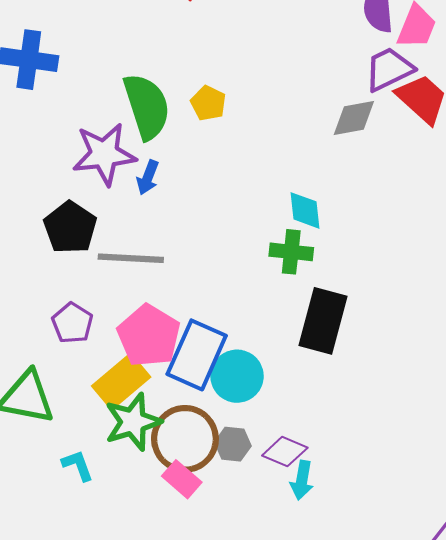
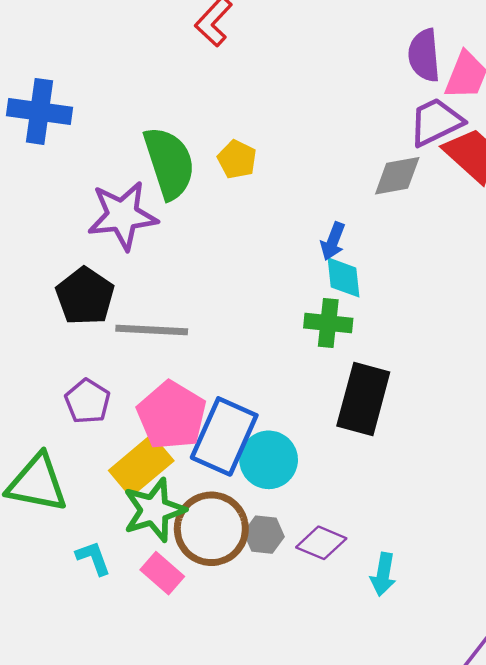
blue arrow: (148, 177) -> (333, 241), moved
pink rectangle: (182, 479) -> (162, 573), moved
cyan arrow: (302, 480) -> (383, 574), moved

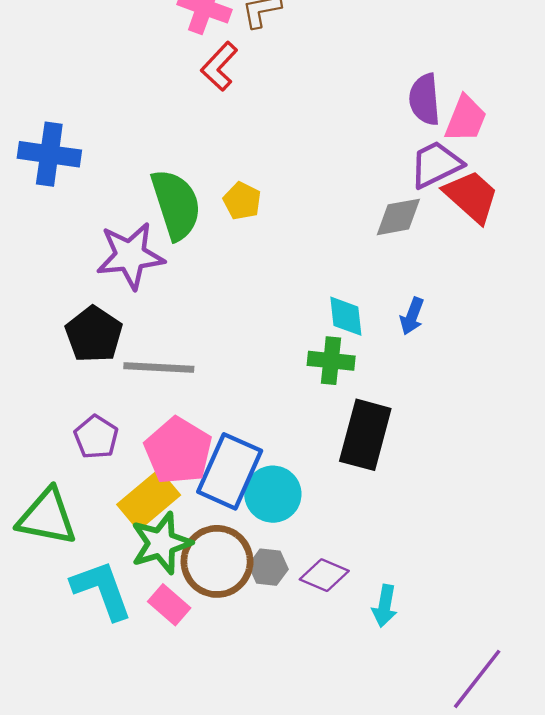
blue arrow: (333, 241) -> (412, 316), moved
cyan L-shape: (93, 558) -> (102, 590), size x1.8

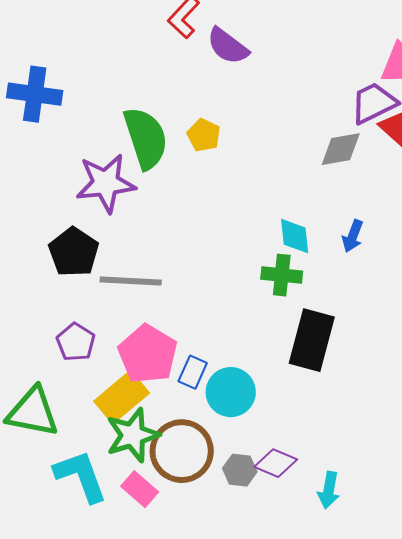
purple semicircle: (425, 99) -> (228, 46), moved, turned -48
blue rectangle: (230, 471) -> (193, 372), size x0.5
gray hexagon: (268, 567) -> (240, 470), moved

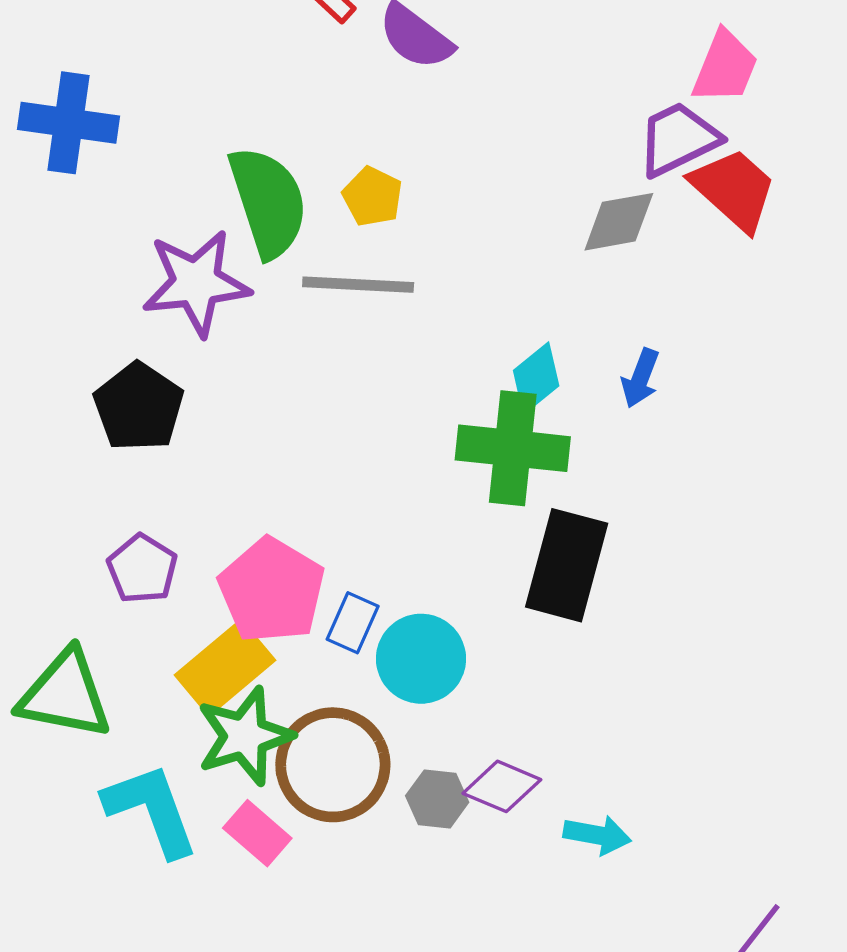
cyan diamond: (295, 236) -> (536, 378), turned 57
green cross: (282, 275) -> (513, 448), size x1.5
gray line: (131, 281) -> (358, 285), moved
cyan arrow: (329, 490) -> (597, 835), turned -90

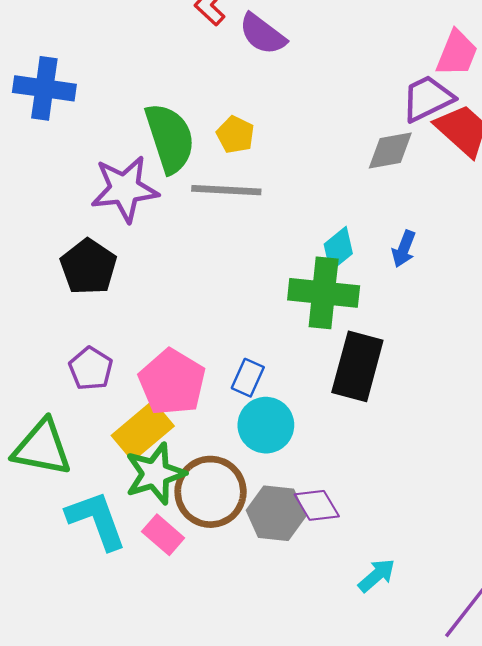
blue rectangle: (353, 623) -> (248, 378), moved
purple diamond: (502, 786) -> (317, 505), turned 36
gray hexagon: (437, 799) -> (276, 513), size x1.5
cyan arrow: (597, 835) -> (377, 575), moved, turned -51

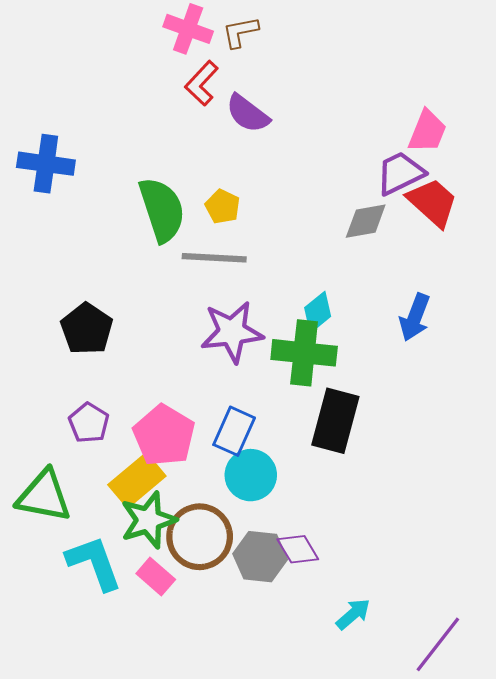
purple star: (125, 189) -> (232, 332), moved
blue arrow: (404, 249) -> (415, 317), moved, size x1.4
blue rectangle: (248, 378) -> (234, 431), size x1.4

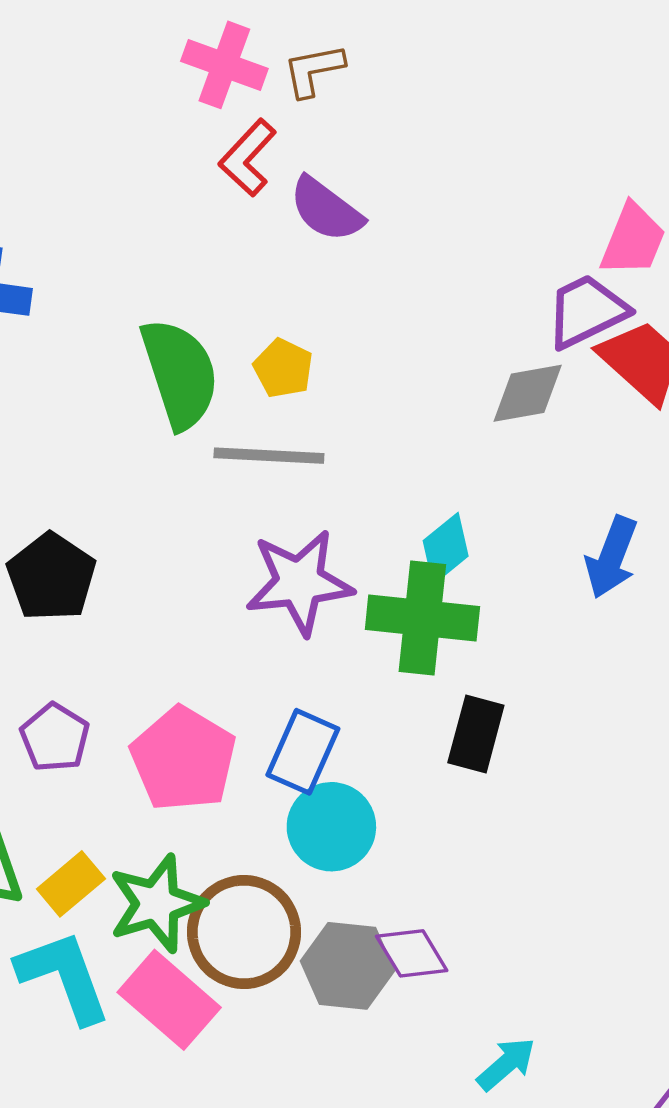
black rectangle: (335, 421) -> (476, 734), size x0.7
yellow rectangle: (137, 480) -> (71, 884), moved, size x0.7
pink rectangle: (156, 576) -> (169, 1000), size x1.5

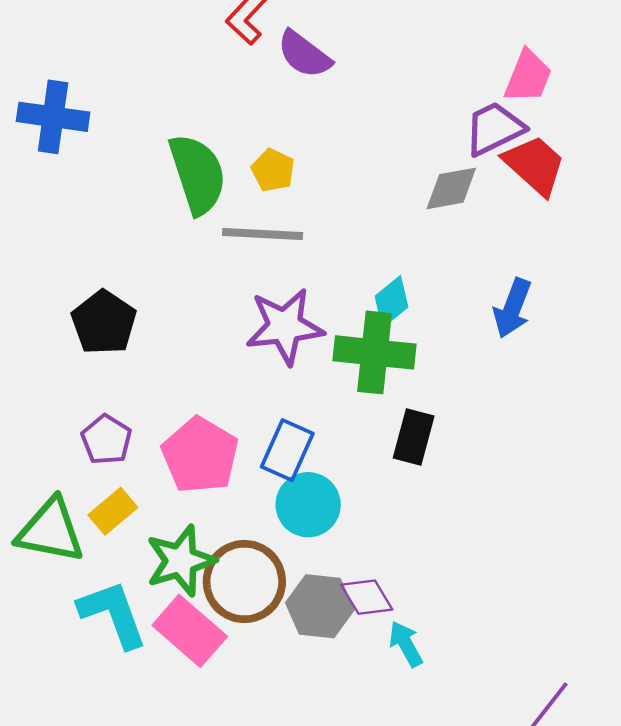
yellow rectangle: (71, 884) -> (113, 511), moved
cyan arrow: (506, 1064) -> (406, 644), moved, turned -78

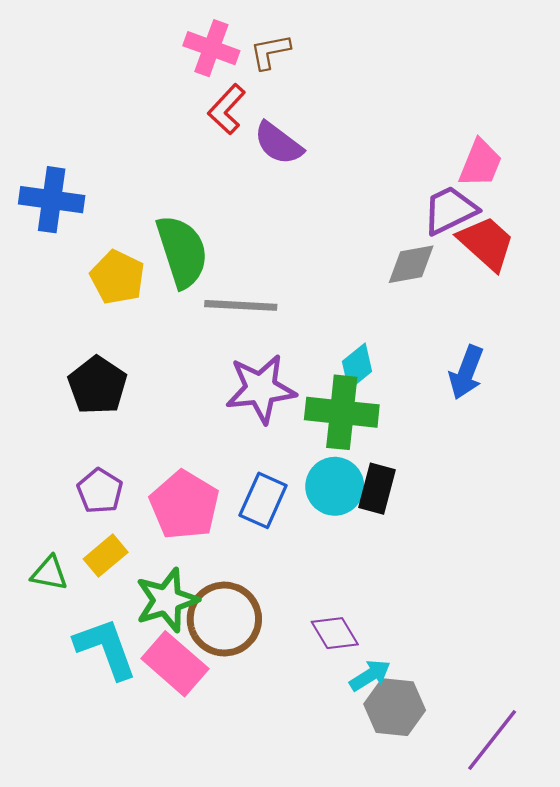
yellow pentagon: (273, 170) -> (117, 277), moved, size x1.4
cyan circle: (308, 505) -> (335, 486), moved
green triangle: (50, 531) -> (49, 573), size x0.6
gray hexagon: (320, 606) -> (395, 707), moved
cyan arrow: (406, 644) -> (370, 675), turned 87

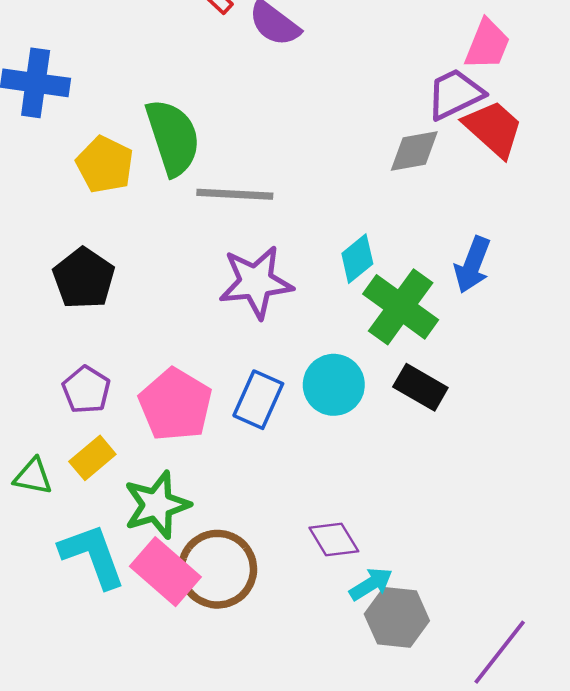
green cross: (342, 412) -> (401, 307), moved, turned 30
black rectangle: (377, 489) -> (420, 387), moved, turned -75
brown circle: (224, 619) -> (217, 569), moved

